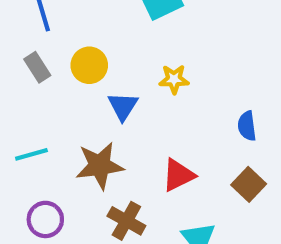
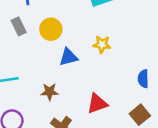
blue triangle: (123, 106) -> (68, 57), turned 36
brown star: (100, 166) -> (50, 92), size x0.6

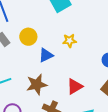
brown star: (50, 92) -> (37, 84), size x1.5

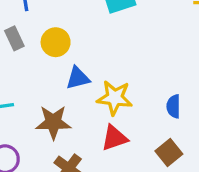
yellow star: (69, 41) -> (115, 98), moved, size x1.5

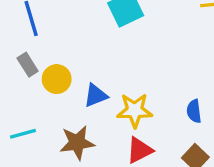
yellow circle: (56, 42) -> (57, 79), moved

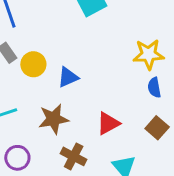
yellow star: (135, 110) -> (149, 54), moved

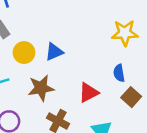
yellow circle: (33, 64) -> (24, 53), moved
blue semicircle: (154, 87) -> (119, 73), moved

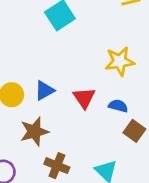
blue semicircle: (119, 73) -> (118, 106), turned 120
red triangle: (89, 93) -> (84, 98), moved, turned -30

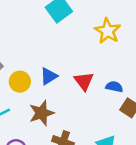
yellow star: (120, 61) -> (108, 31), moved, turned -30

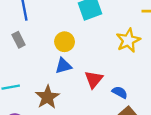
yellow circle: (20, 82) -> (65, 42), moved
brown star: (42, 113) -> (47, 97), turned -30

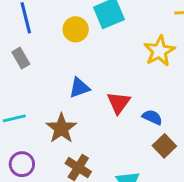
yellow circle: (65, 42) -> (76, 29), moved

